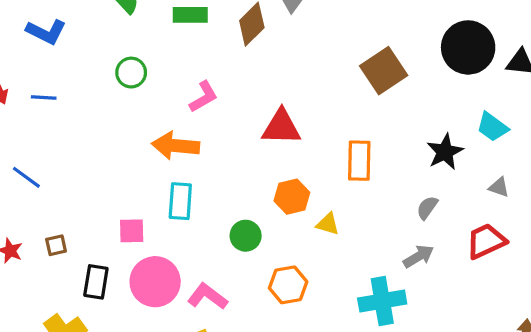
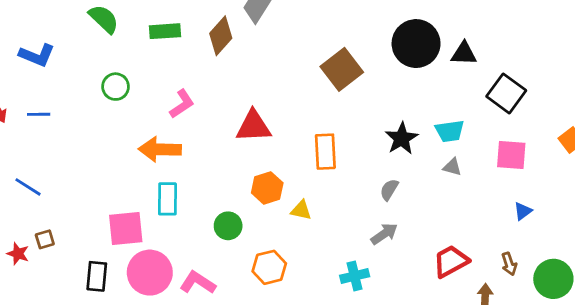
cyan trapezoid: (492, 127) -> (450, 131), moved, turned -40
pink square: (132, 231) -> (126, 228), size x1.5
red trapezoid: (486, 241) -> (451, 261), moved
brown square: (56, 245) -> (45, 239), moved
cyan cross: (382, 301) -> (355, 276), size x0.7

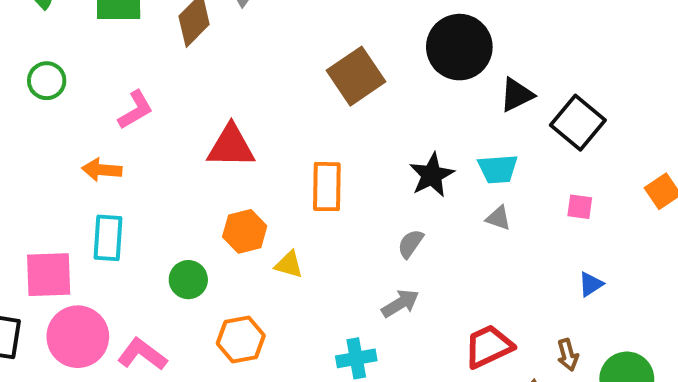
black triangle: (464, 54) -> (517, 95), moved, turned -32
orange arrow: (160, 149) -> (102, 170), size x0.7
pink square: (511, 155) -> (580, 207), size x0.6

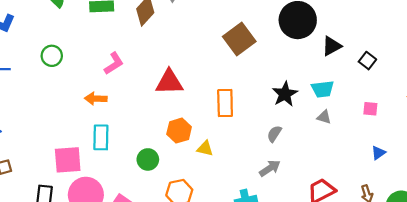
green circle: (47, 81) -> (52, 56), moved
black square: (578, 123) -> (367, 61), size x0.6

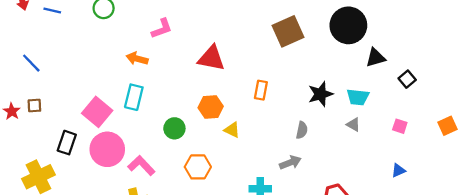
orange rectangle: (225, 103) -> (261, 90), size x0.7
gray semicircle: (274, 134) -> (302, 130), turned 147
pink square: (68, 160) -> (97, 112), turned 32

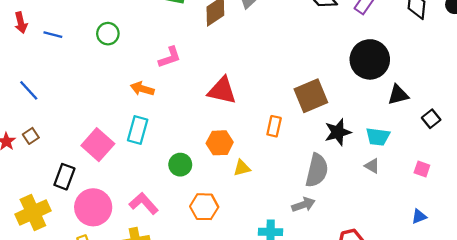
brown square: (288, 31) -> (311, 96), moved
brown square: (34, 105) -> (31, 136), turned -32
yellow triangle: (232, 130) -> (242, 168), turned -42
gray semicircle: (302, 130) -> (317, 170), size x1.8
pink circle: (107, 149) -> (93, 207), moved

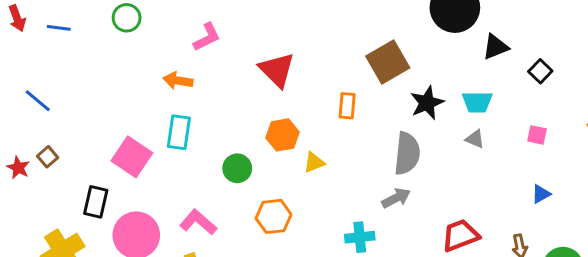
red triangle: (222, 91) -> (277, 70), turned 40

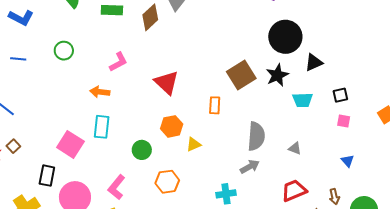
black square: (540, 71) -> (340, 95), moved, turned 35
black star: (427, 103) -> (277, 75), moved
gray triangle: (475, 139) -> (295, 148), moved
blue triangle: (541, 194) -> (348, 161), turned -40
pink L-shape: (198, 222) -> (117, 187), turned -90

